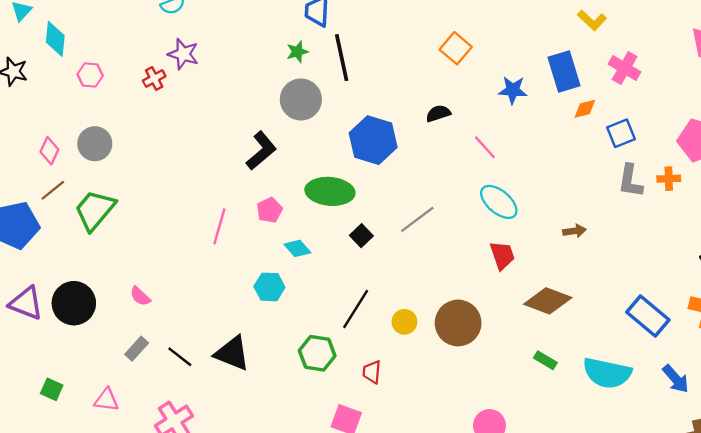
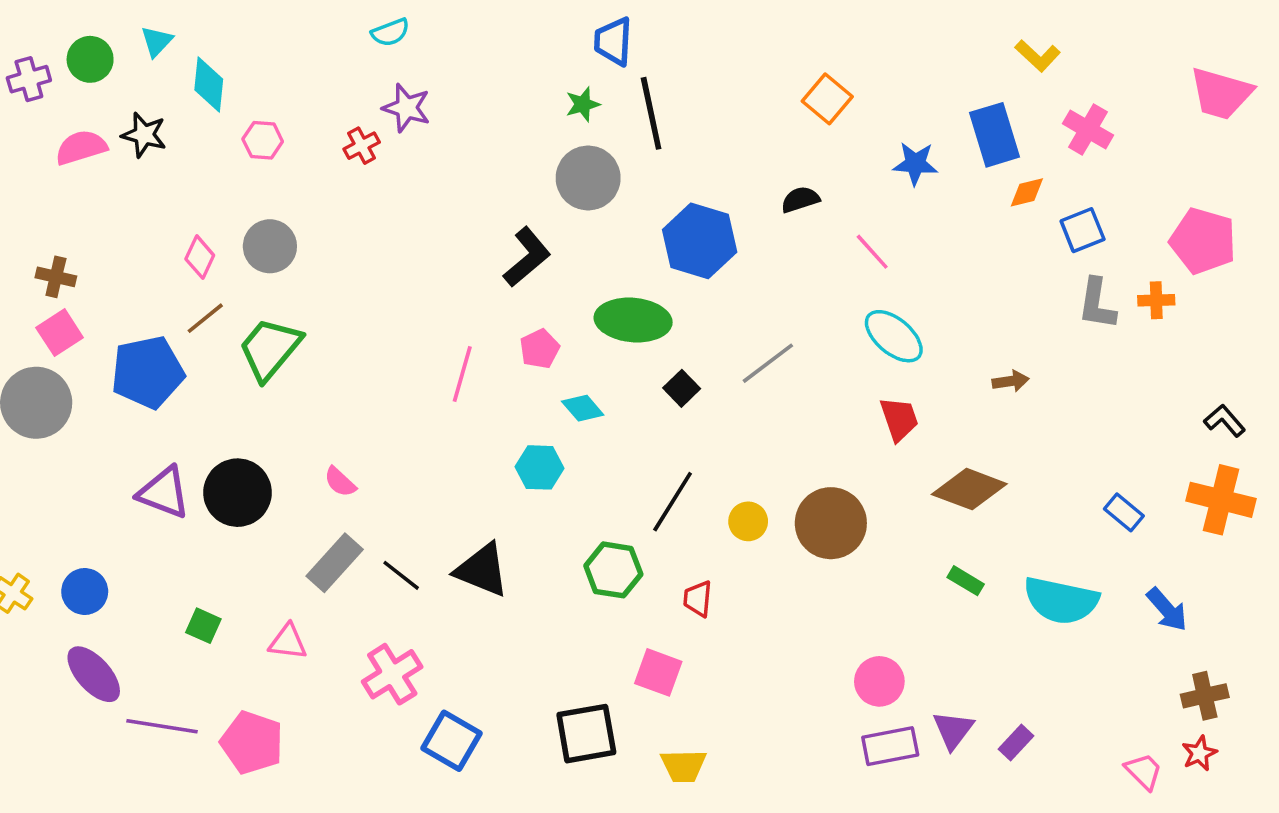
blue rectangle: (648, 316) -> (1124, 512), size x0.6
gray rectangle: (137, 349) -> (335, 563), size x1.5

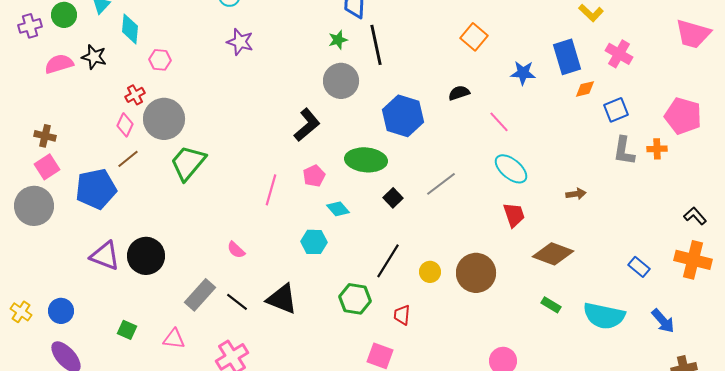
red cross: (362, 146) -> (135, 95), moved
gray circle: (270, 246) -> (164, 119), size x1.4
green trapezoid: (270, 349) -> (188, 163), moved
pink semicircle: (340, 482) -> (236, 250), moved

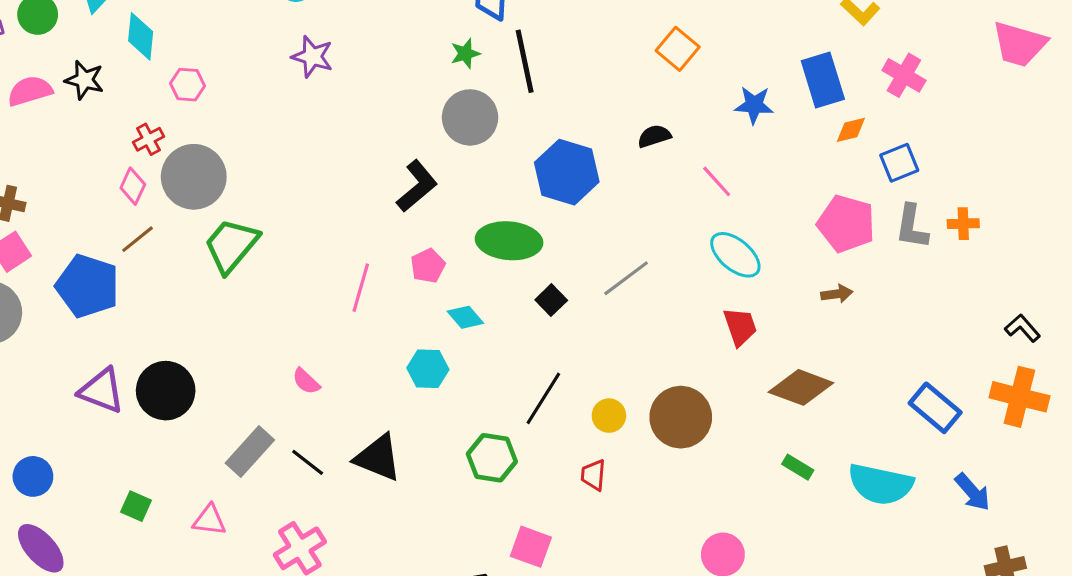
pink pentagon: (683, 116) -> (846, 224), moved
blue pentagon: (96, 189) -> (88, 286), turned 30
blue rectangle: (639, 267) -> (935, 408), size x1.5
red trapezoid: (402, 315) -> (593, 475), moved

